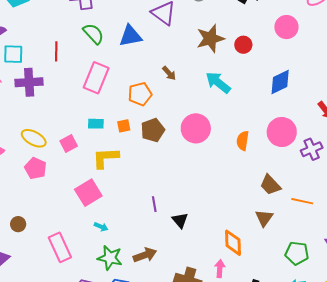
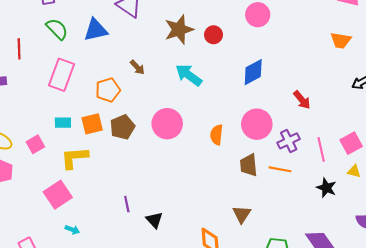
orange square: (124, 126) -> (92, 124), size x1.5
brown trapezoid: (270, 185) -> (249, 165), moved, turned 40
orange line: (302, 201) -> (280, 169), moved

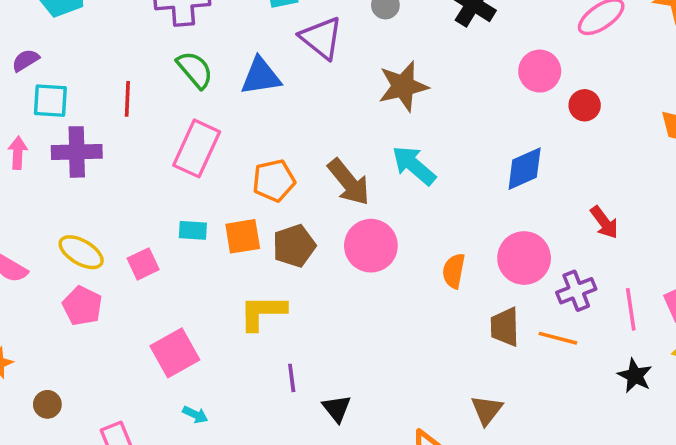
red circle: (214, 35) -> (585, 105), moved
brown arrow: (137, 67) -> (349, 182), moved, size x1.8
yellow L-shape: (74, 158) -> (262, 312), moved

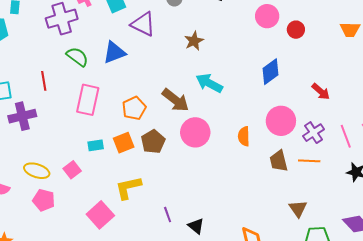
brown star: (403, 86) -> (194, 41), size x0.7
yellow L-shape: (262, 312) -> (128, 188), moved
brown triangle: (487, 410) -> (298, 209), moved

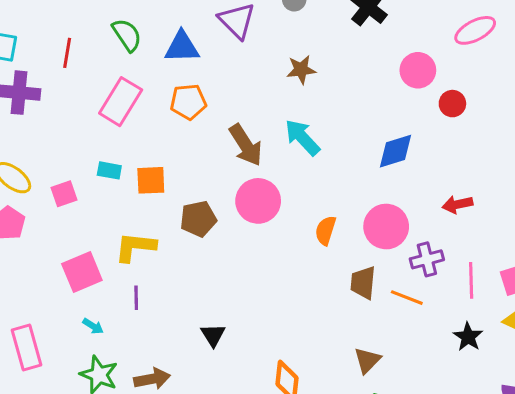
red arrow: (321, 92) -> (457, 204), turned 108
orange pentagon: (134, 108) -> (188, 102), moved
brown pentagon: (153, 142) -> (198, 219), moved
purple line: (168, 215) -> (136, 298), moved

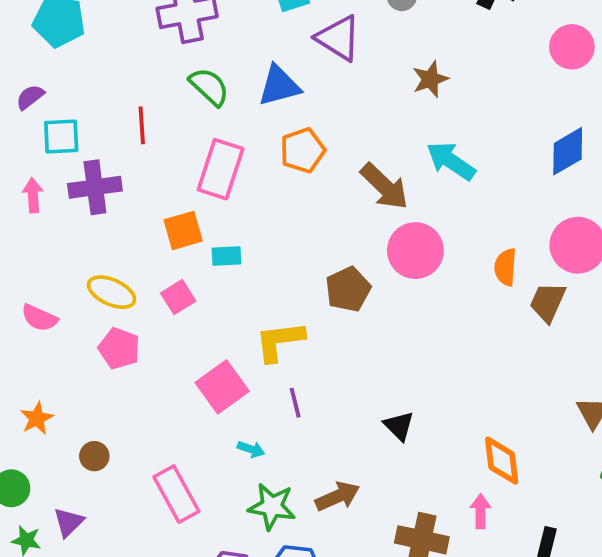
orange square: (151, 180) -> (183, 230), moved
brown trapezoid: (363, 283) -> (548, 302), moved, turned 32

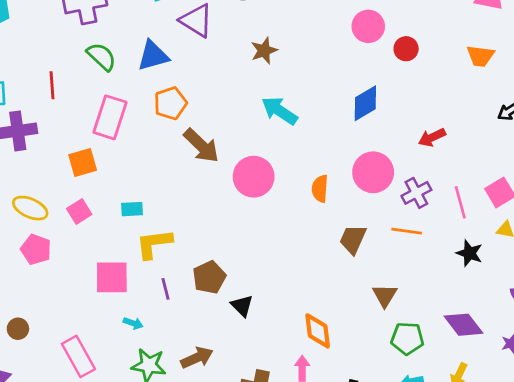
brown arrow: (385, 186) -> (201, 146), moved
cyan rectangle: (226, 256) -> (132, 209), moved
brown pentagon: (348, 289) -> (209, 277), moved
brown trapezoid: (548, 302) -> (353, 239), moved
pink square: (222, 387) -> (112, 277), turned 36

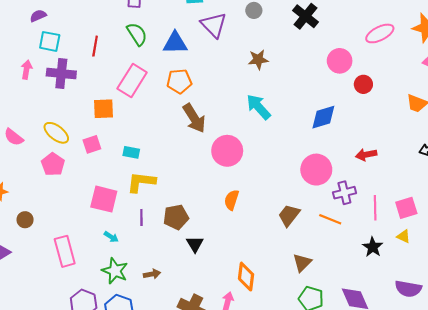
orange semicircle: (320, 189) -> (232, 200), moved
brown arrow: (197, 358) -> (152, 274), size x0.7

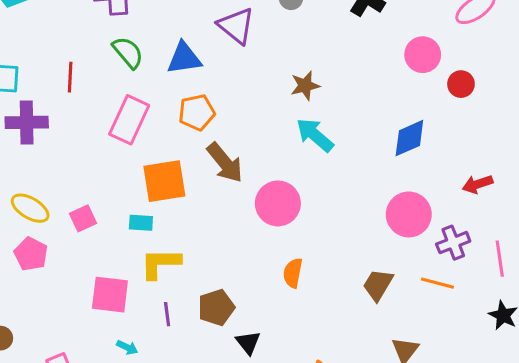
brown star: (258, 60) -> (305, 86), moved
orange square: (103, 109) -> (164, 181), moved, size x1.4

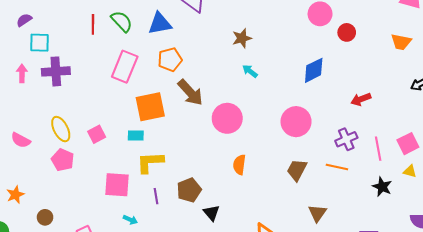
red line: (70, 77) -> (93, 24), moved
cyan arrow: (315, 135) -> (250, 71), size x0.6
yellow ellipse: (30, 208) -> (61, 129), turned 35
pink circle: (409, 214) -> (296, 122), moved

